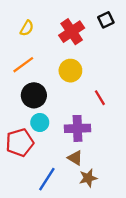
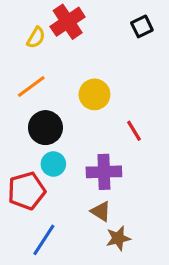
red cross: (72, 32) -> (68, 22), moved
blue line: (47, 179) -> (44, 240), moved

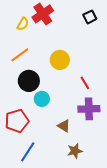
cyan circle: (53, 164) -> (42, 99), moved
purple cross: (104, 172) -> (89, 109), moved
brown triangle: (101, 211) -> (64, 126), moved

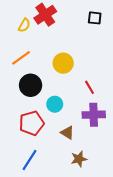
black square: (90, 17) -> (95, 18), turned 32
cyan circle: (42, 99) -> (55, 104), moved
red pentagon: (17, 121) -> (32, 123), moved

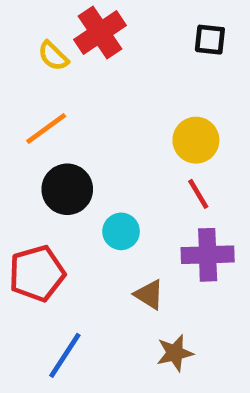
yellow semicircle: (24, 25) -> (53, 56), turned 104
yellow circle: (63, 63) -> (196, 140), moved
red pentagon: (32, 123) -> (37, 273), moved

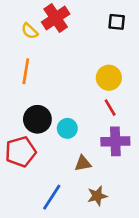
orange line: (46, 128) -> (26, 71), turned -45
black circle: (67, 189) -> (37, 119), moved
brown triangle: (149, 295) -> (83, 163), turned -42
blue line: (65, 355) -> (52, 197), moved

